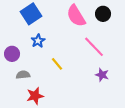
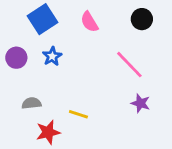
pink semicircle: (76, 16) -> (89, 22), moved, size x0.7
purple circle: (12, 54) -> (16, 58), moved
yellow line: (57, 64) -> (78, 114), moved, turned -32

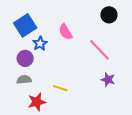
blue square: (43, 19) -> (25, 25), moved
pink semicircle: (89, 22) -> (65, 32), moved
purple circle: (16, 58) -> (25, 58), moved

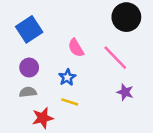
black circle: (109, 15) -> (126, 17), size x1.5
pink semicircle: (65, 32) -> (76, 48), moved
blue star: (40, 44) -> (67, 77), moved

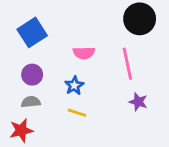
pink semicircle: (76, 48) -> (84, 53), turned -60
pink line: (115, 58) -> (127, 64), turned 32
red star: (43, 118) -> (21, 130), moved

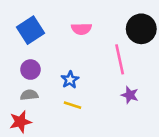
black circle: (140, 19) -> (141, 29), moved
pink semicircle: (84, 53) -> (81, 29), moved

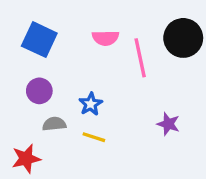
blue square: (30, 30) -> (39, 40), turned -32
pink line: (120, 59) -> (140, 58), moved
gray semicircle: (29, 95) -> (54, 124), moved

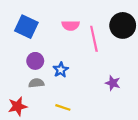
purple circle: (39, 91) -> (35, 61), moved
yellow line: (94, 137) -> (63, 107), moved

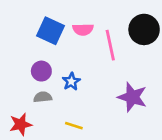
blue square: (26, 27) -> (50, 31), moved
purple star: (113, 83) -> (132, 97), size x1.6

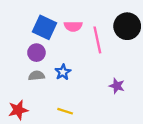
purple circle: (41, 71) -> (36, 53), moved
gray semicircle: (43, 97) -> (36, 76), moved
purple star: (132, 97) -> (117, 86), size x0.6

